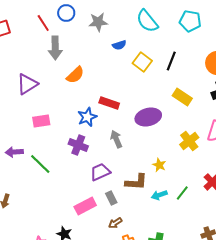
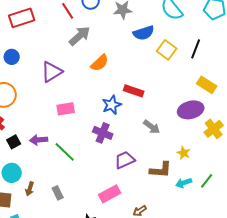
blue semicircle: (119, 45) -> (144, 33), size x1.5
gray arrow: (55, 48) -> (80, 36), turned -130
purple ellipse: (148, 117) -> (191, 110), moved
gray arrow: (116, 139) -> (152, 127), moved, turned 150
gray rectangle: (111, 198) -> (58, 193), moved

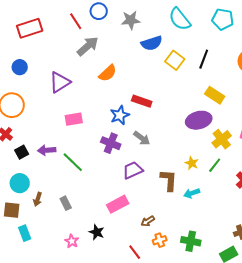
gray arrow: (152, 127) -> (142, 138), moved
brown L-shape: (161, 170) -> (169, 180), turned -90
green line: (207, 181) -> (215, 165), moved

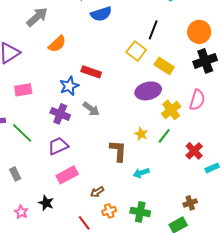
yellow square: (175, 60) -> (136, 51), moved
purple trapezoid: (133, 170) -> (58, 146), moved
cyan arrow: (192, 193) -> (141, 173), moved

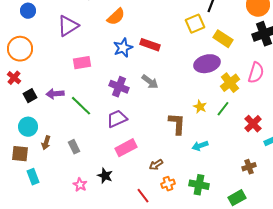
yellow square: (136, 51) -> (195, 24), turned 30
blue star: (69, 86) -> (123, 48), moved
brown cross: (190, 203) -> (249, 167), moved

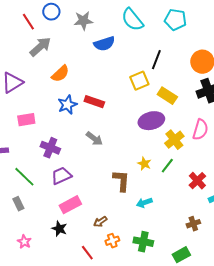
purple cross: (119, 87) -> (50, 148), moved
green line: (81, 106) -> (24, 177), moved
black star: (105, 176) -> (59, 229), moved

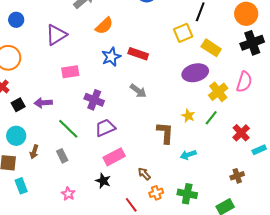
brown arrow: (100, 222) -> (144, 174), turned 80

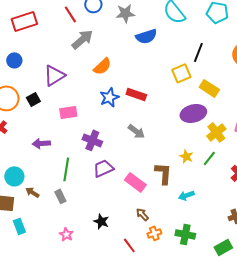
black square: (18, 105) -> (33, 99), moved
green line: (68, 129) -> (66, 169), turned 55
brown arrow: (34, 152) -> (32, 192), turned 104
pink rectangle: (114, 157) -> (135, 182), moved, turned 65

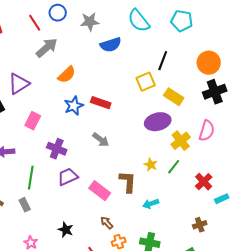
pink rectangle: (68, 112) -> (33, 121), turned -54

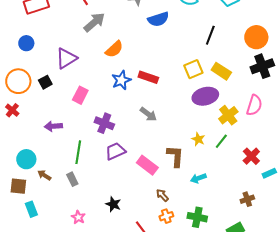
yellow square: (146, 82) -> (193, 69), moved
brown arrow: (107, 223) -> (162, 195), moved

